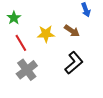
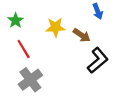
yellow star: (46, 34) -> (55, 27), moved
black L-shape: (74, 63) -> (98, 60), moved

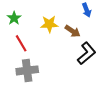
gray cross: (30, 80) -> (27, 70), turned 30

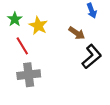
yellow star: (49, 24) -> (38, 26), moved, turned 30

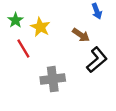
gray cross: (29, 75) -> (53, 79), moved

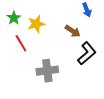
yellow star: (40, 27) -> (36, 24), turned 30

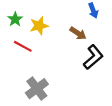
red line: (21, 43) -> (23, 46), turned -30
gray cross: (47, 71) -> (37, 89), moved, turned -30

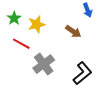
black L-shape: (93, 57) -> (82, 73), moved
gray cross: (37, 89) -> (44, 64), moved

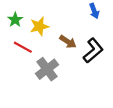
brown arrow: (73, 31) -> (68, 42), moved
black L-shape: (82, 73) -> (93, 50), moved

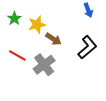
brown arrow: (68, 42) -> (53, 39), moved
red line: (23, 47) -> (17, 55), moved

